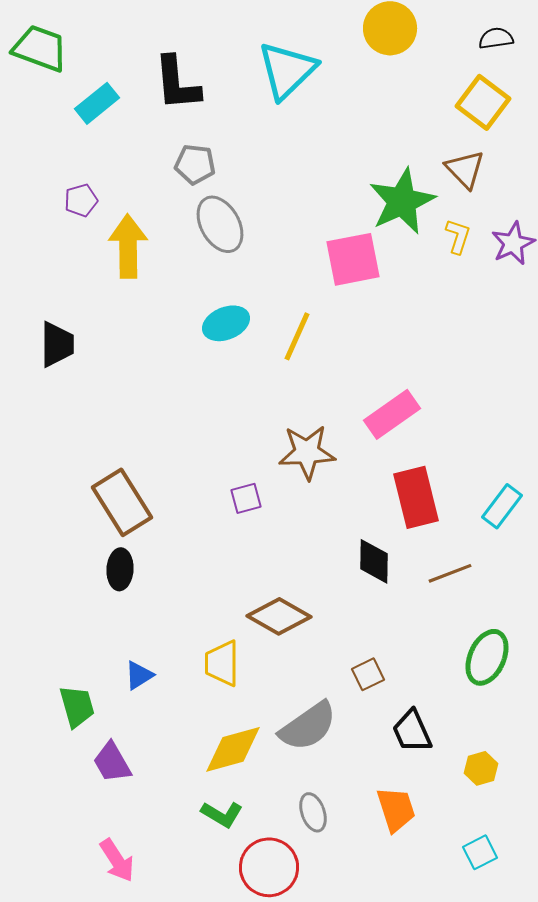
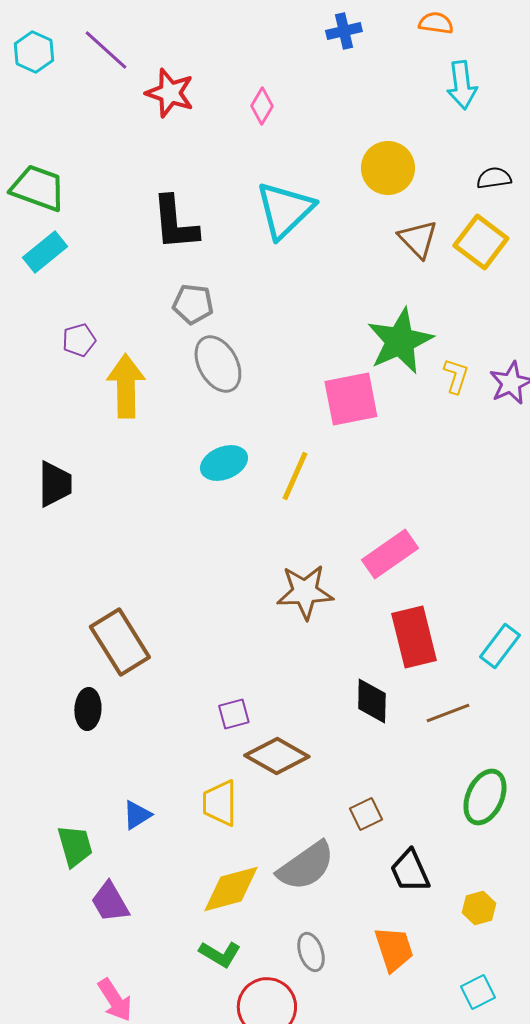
cyan rectangle: (97, 103) -> (45, 252), moved
brown triangle: (465, 169) -> (418, 239), moved
purple square: (246, 498) -> (234, 714), moved
black ellipse: (120, 569) -> (88, 709), moved

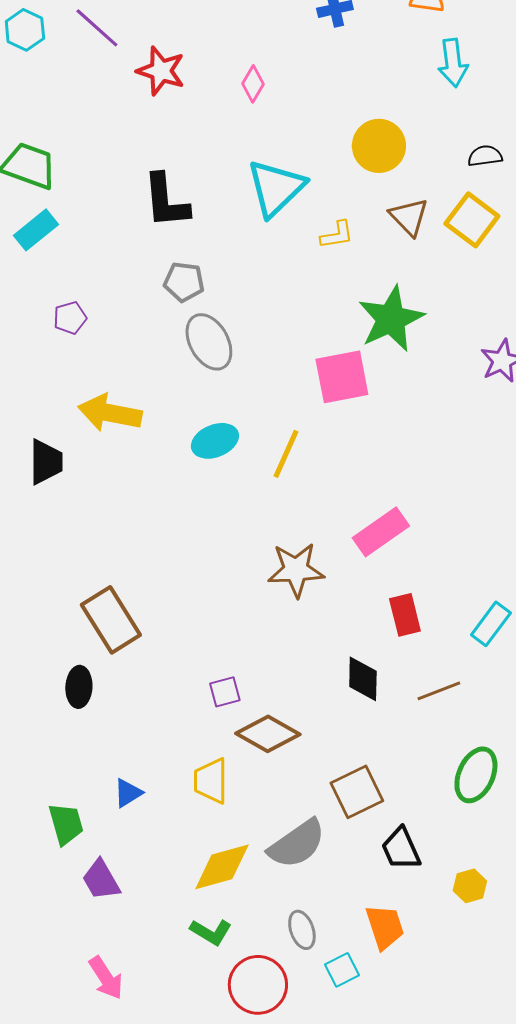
yellow L-shape: (456, 376) -> (337, 235), moved, turned 63
yellow arrow: (126, 386) -> (110, 413), moved, turned -78
red rectangle: (414, 637) -> (405, 615), size x0.7
brown square: (366, 814) -> (357, 792), size x1.6
cyan square: (478, 992) -> (342, 970), moved

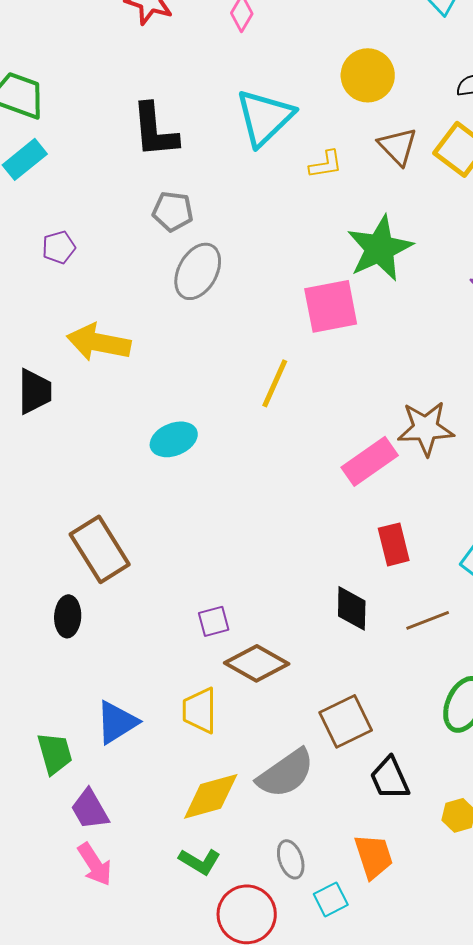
gray ellipse: (209, 342) -> (198, 271), turned 58
cyan ellipse: (215, 441) -> (174, 439), moved
brown star: (296, 570) -> (426, 428), moved
blue triangle: (128, 793) -> (117, 722), size x1.5
pink arrow: (106, 978) -> (95, 864), moved

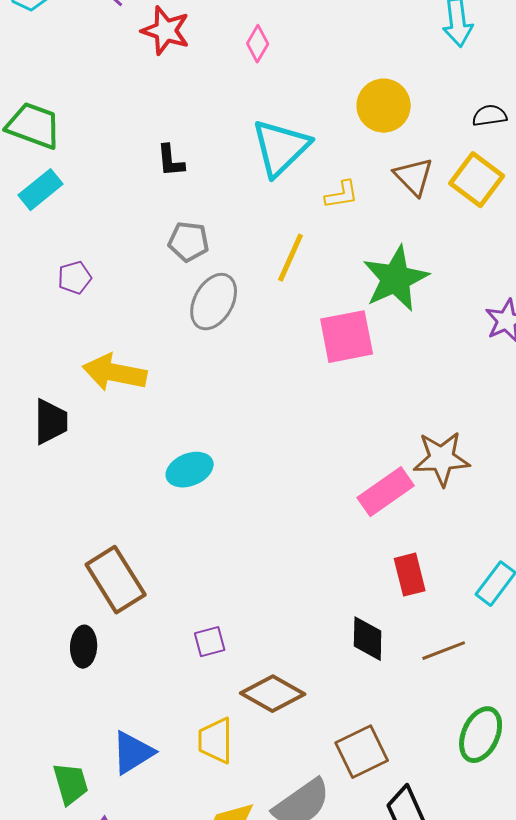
black L-shape: (155, 130) -> (171, 161), size x0.6
yellow line: (275, 383) -> (291, 258), moved
purple square: (214, 621) -> (210, 642), moved

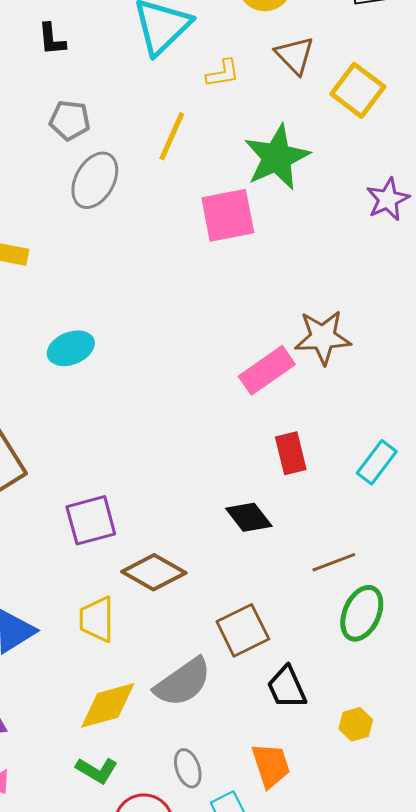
yellow square: (477, 180) -> (358, 90), moved
black diamond: (368, 639) -> (249, 517), turned -39
purple square: (210, 642) -> (91, 520), size x1.6
brown line: (444, 651) -> (334, 562), moved

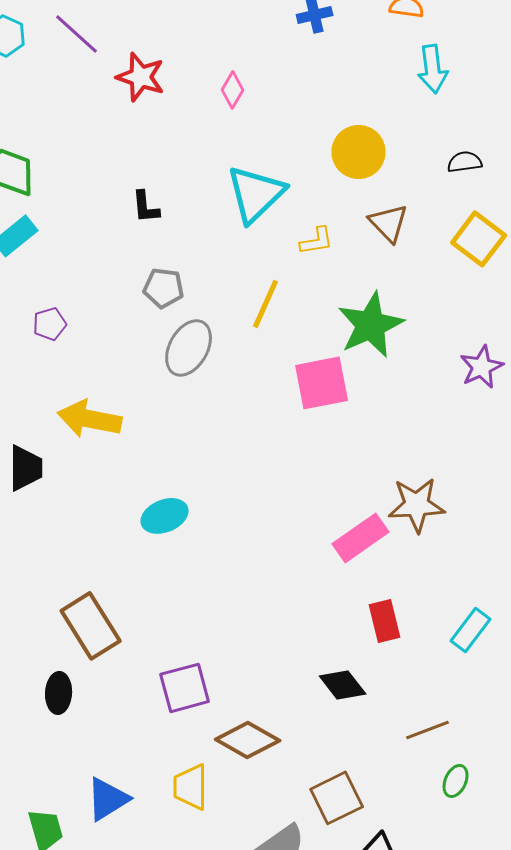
yellow square: (358, 90) -> (479, 239), moved
green ellipse: (362, 613) -> (456, 781), size x0.6

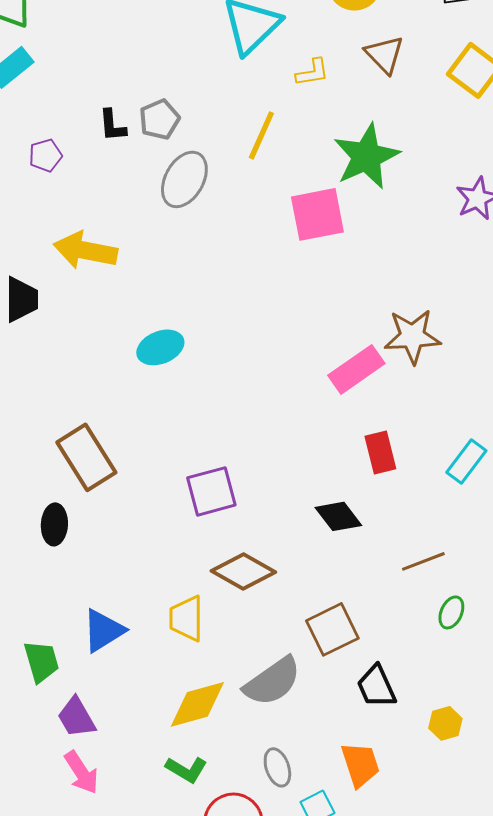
black L-shape: (146, 207) -> (112, 125), moved
gray pentagon: (164, 288) -> (159, 119), turned -30
purple square: (185, 688) -> (211, 491), moved

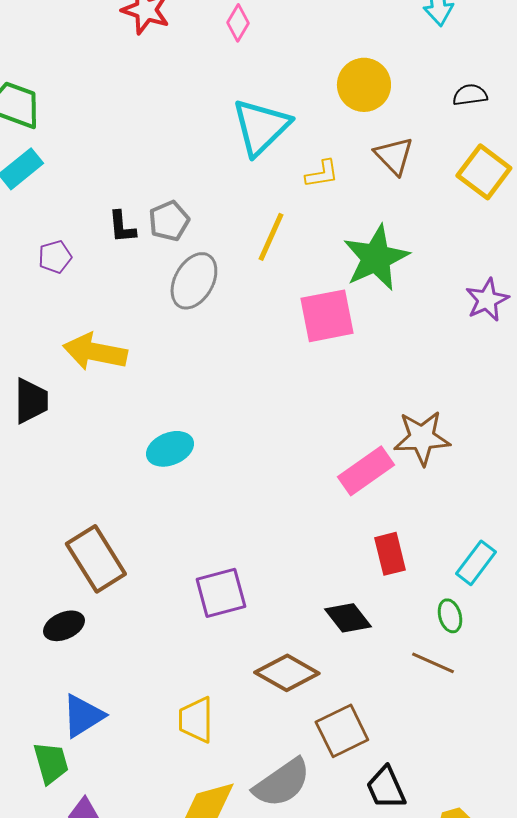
black ellipse: (54, 524) -> (64, 626), turned 63
brown line: (423, 561) -> (433, 663), turned 45
brown diamond: (243, 571) -> (287, 673), moved
green ellipse: (451, 612) -> (450, 616), moved, turned -40
blue triangle: (103, 630) -> (83, 716), moved

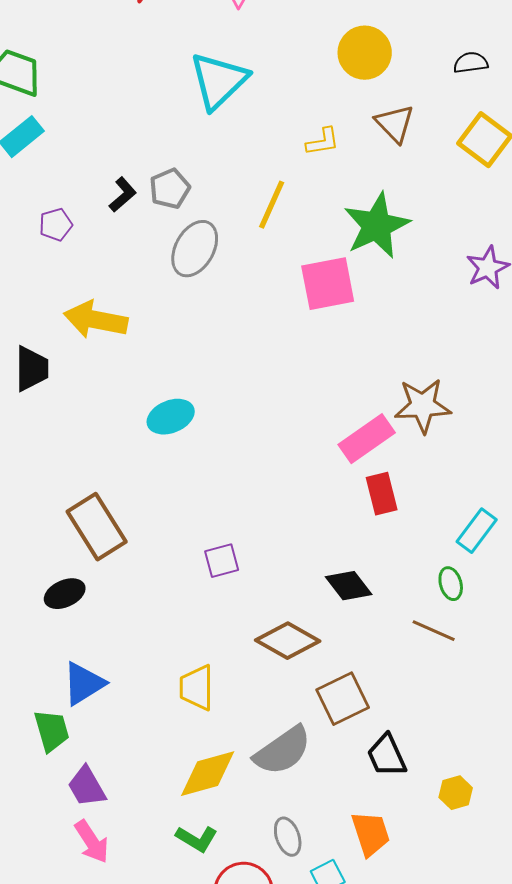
cyan triangle: (261, 127) -> (219, 81), moved
black L-shape: (122, 227) -> (123, 195), turned -126
red rectangle: (390, 554) -> (382, 494), moved
purple square: (221, 593) -> (222, 561), size x0.7

